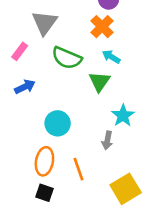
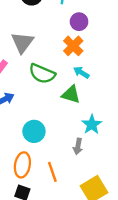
green triangle: (99, 82) -> (71, 94), turned -48

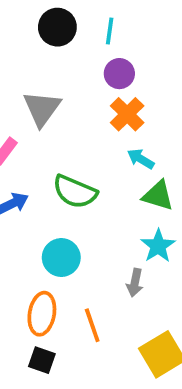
purple circle: (79, 22) -> (119, 74), moved
green semicircle: (42, 74) -> (75, 192), moved
green triangle: (71, 94) -> (158, 196), moved

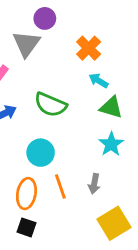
purple circle: (119, 74) -> (45, 18), moved
gray arrow: (135, 283) -> (94, 184), moved
orange line: (92, 325) -> (60, 186), moved

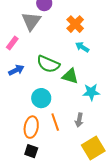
green triangle: (111, 107) -> (70, 76), moved
cyan star: (111, 144) -> (91, 92), turned 30

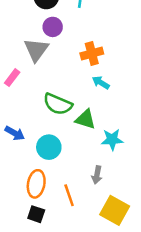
orange cross: (75, 24) -> (92, 53), turned 30
blue arrow: (16, 70) -> (15, 133), moved, turned 56
orange line: (55, 122) -> (69, 195), moved
yellow square: (93, 148) -> (115, 210), turned -30

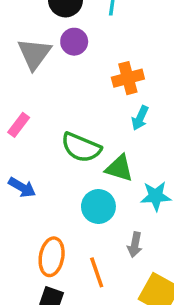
gray triangle: (36, 50) -> (34, 54), moved
pink rectangle: (12, 78) -> (19, 125), moved
cyan arrow: (101, 83) -> (140, 118), turned -96
cyan circle: (49, 147) -> (98, 206), moved

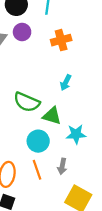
orange cross: (128, 78) -> (61, 40), moved
orange line: (97, 272) -> (37, 170), moved

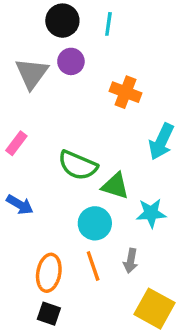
orange cross: (61, 40) -> (125, 92), moved, turned 36
cyan arrow: (66, 83) -> (161, 142), moved, size x1.5

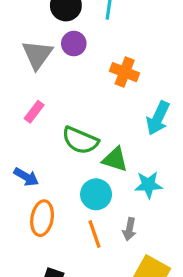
pink rectangle: (16, 143) -> (34, 112), moved
orange ellipse: (49, 273) -> (42, 218), moved

